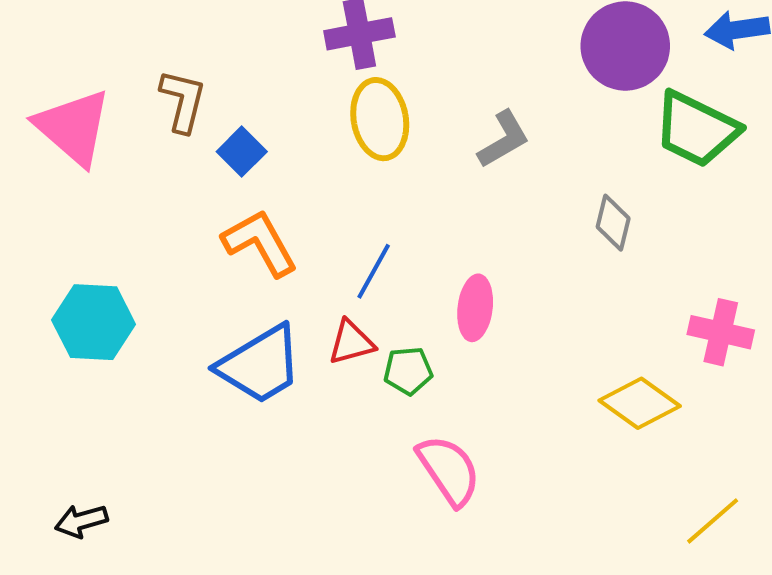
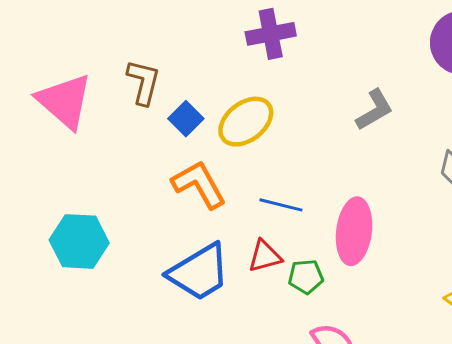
yellow ellipse: (380, 119) -> (246, 122), moved, turned 62
blue line: (374, 271) -> (281, 205), turned 75
pink ellipse: (475, 308) -> (354, 231), size x1.4

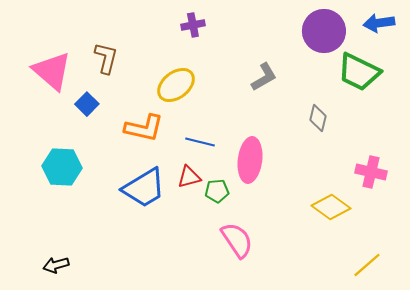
purple cross: (271, 34) -> (193, 25), size x0.7
blue square: (186, 119) -> (87, 104), moved
orange L-shape: (199, 184) -> (144, 128), turned 132

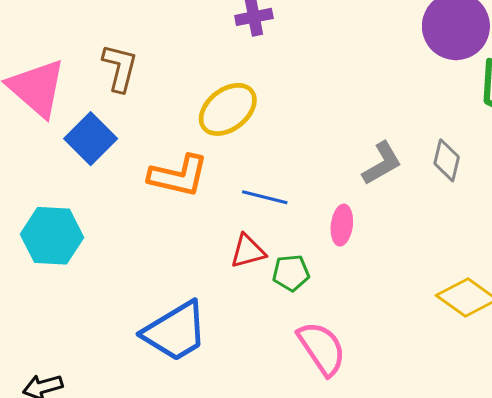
gray L-shape: (264, 77) -> (382, 163), moved
blue square: (87, 104) -> (91, 139), size x1.4
pink ellipse: (250, 160) -> (342, 225), size x0.6
blue trapezoid: (144, 188) -> (175, 331), moved

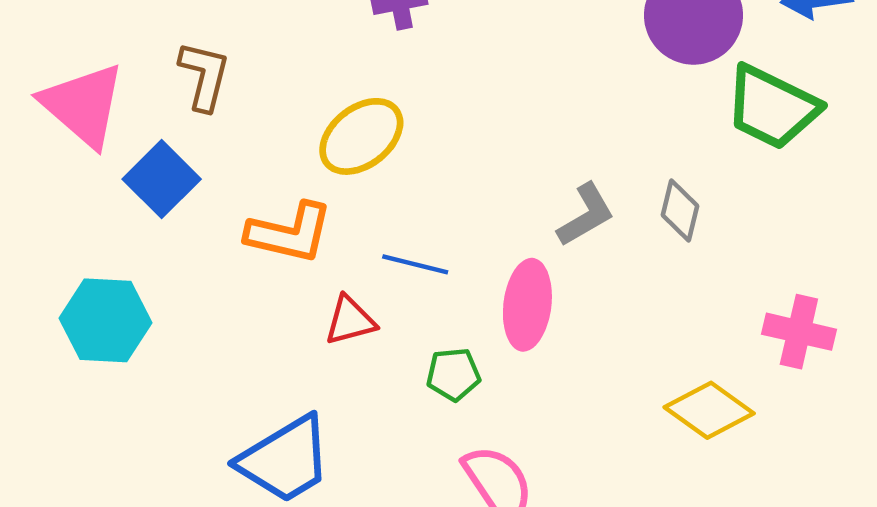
pink ellipse: (342, 225) -> (527, 305), size x1.5
red triangle: (248, 251) -> (350, 320), moved

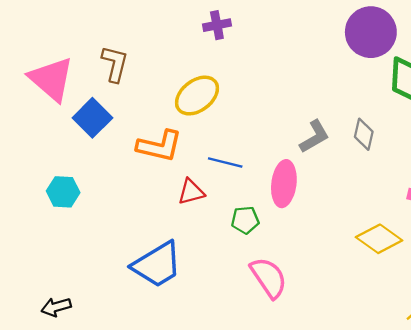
cyan hexagon: (106, 320) -> (63, 192), size x0.7

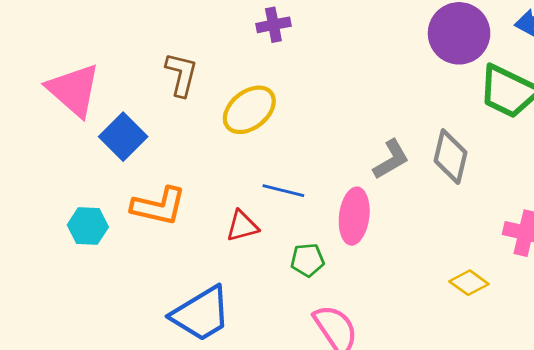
brown L-shape: (115, 64) -> (181, 74), moved
gray diamond: (364, 134) -> (451, 157), size x1.4
orange L-shape: (159, 146) -> (159, 206), moved
yellow diamond: (379, 239) -> (469, 283), size x0.7

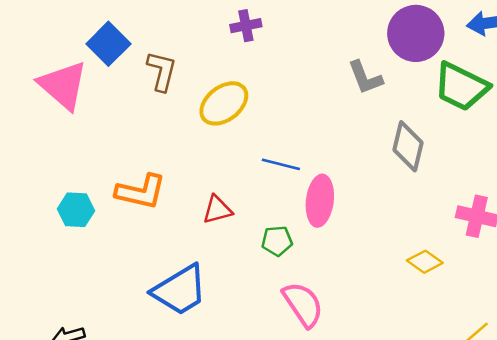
blue square: (123, 137) -> (108, 44), moved
gray L-shape: (391, 159) -> (365, 78), moved, turned 99
blue line: (283, 191) -> (281, 164), moved

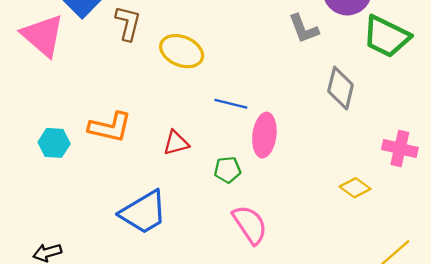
yellow ellipse: (224, 103) -> (182, 51), turned 60

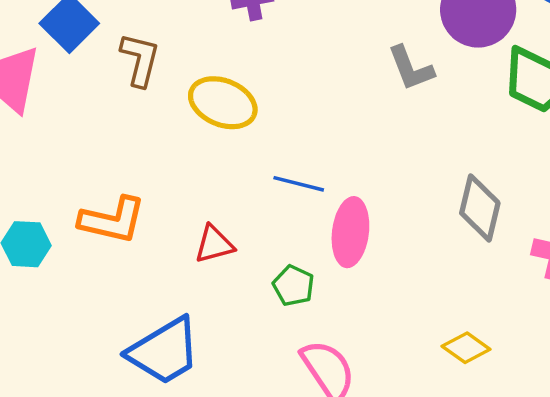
gray diamond: (341, 88) -> (480, 208), moved
green pentagon: (227, 170) -> (294, 286), turned 30
yellow diamond: (355, 188) -> (466, 348), moved

